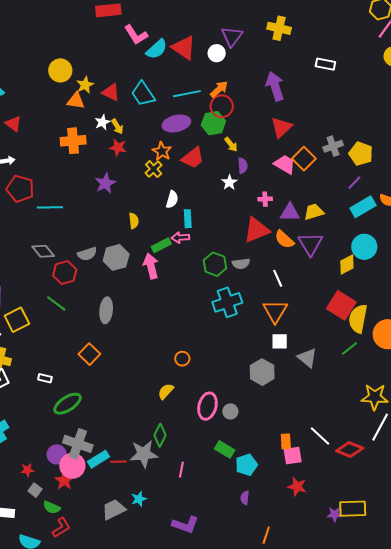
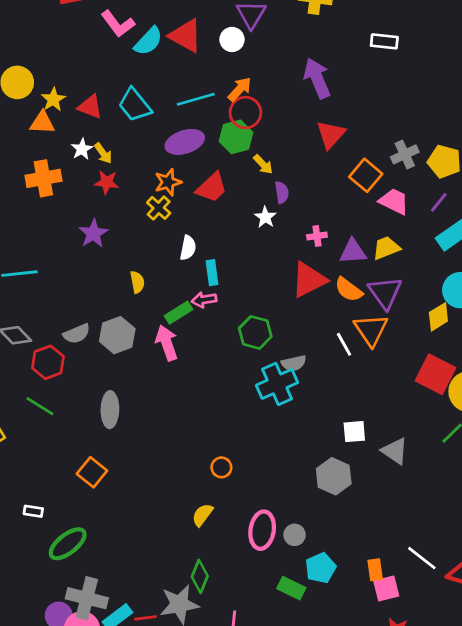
orange star: (162, 151) -> (168, 182), turned 30
pink trapezoid: (285, 164) -> (394, 201), moved
gray semicircle: (241, 264) -> (294, 363), moved
orange triangle: (275, 311) -> (371, 330), moved
cyan pentagon: (246, 465) -> (321, 568), moved

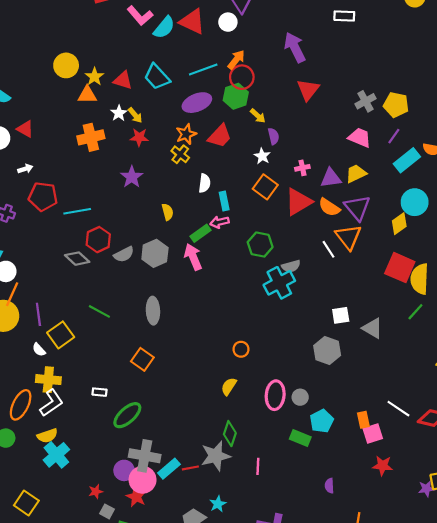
orange square: (366, 175) -> (265, 187), moved
red hexagon: (48, 362) -> (98, 240), moved

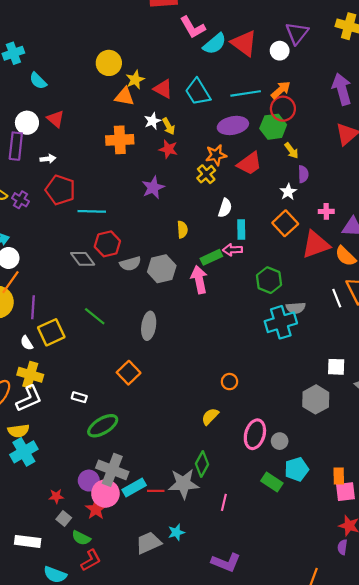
purple semicircle: (329, 486) -> (342, 547), moved

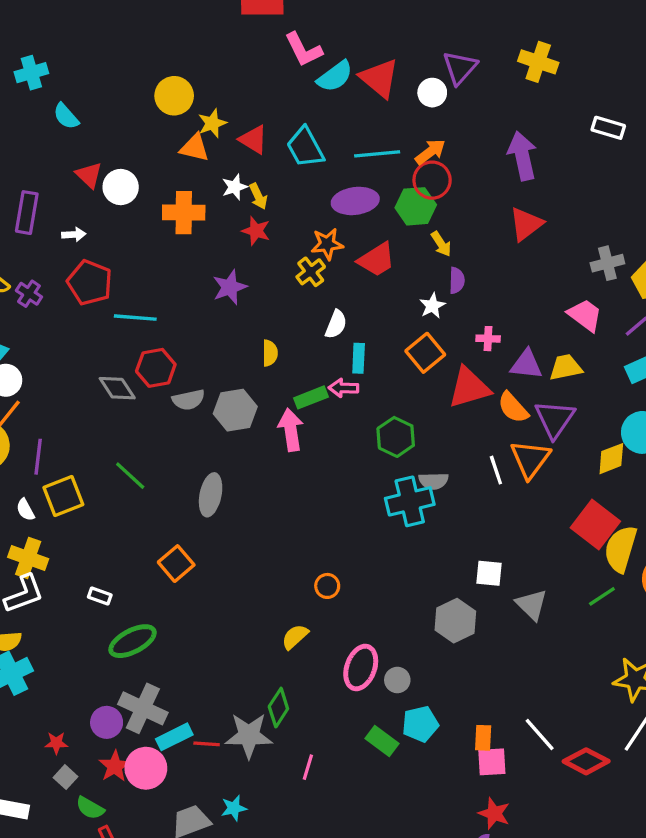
white circle: (27, 123) -> (121, 187), moved
pink circle: (105, 493) -> (146, 768), moved

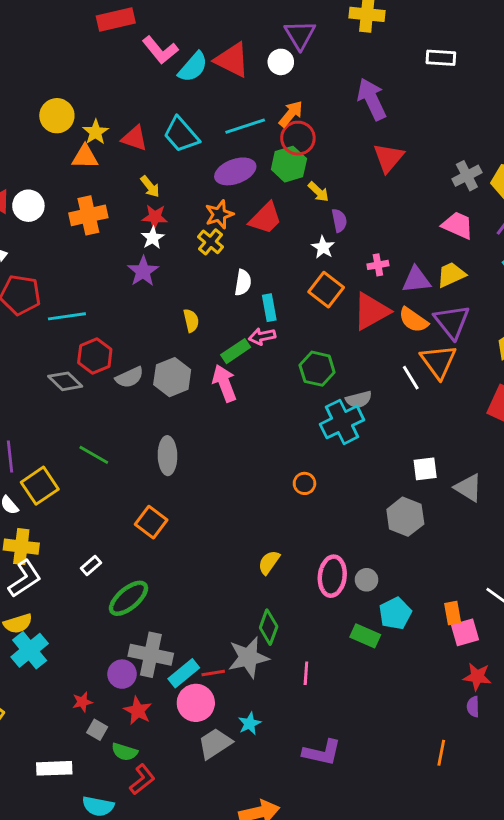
white star: (235, 187) -> (153, 238), moved
orange circle: (327, 586) -> (305, 483), moved
white rectangle: (100, 596) -> (91, 566), turned -48
pink circle: (146, 768) -> (196, 703), moved

